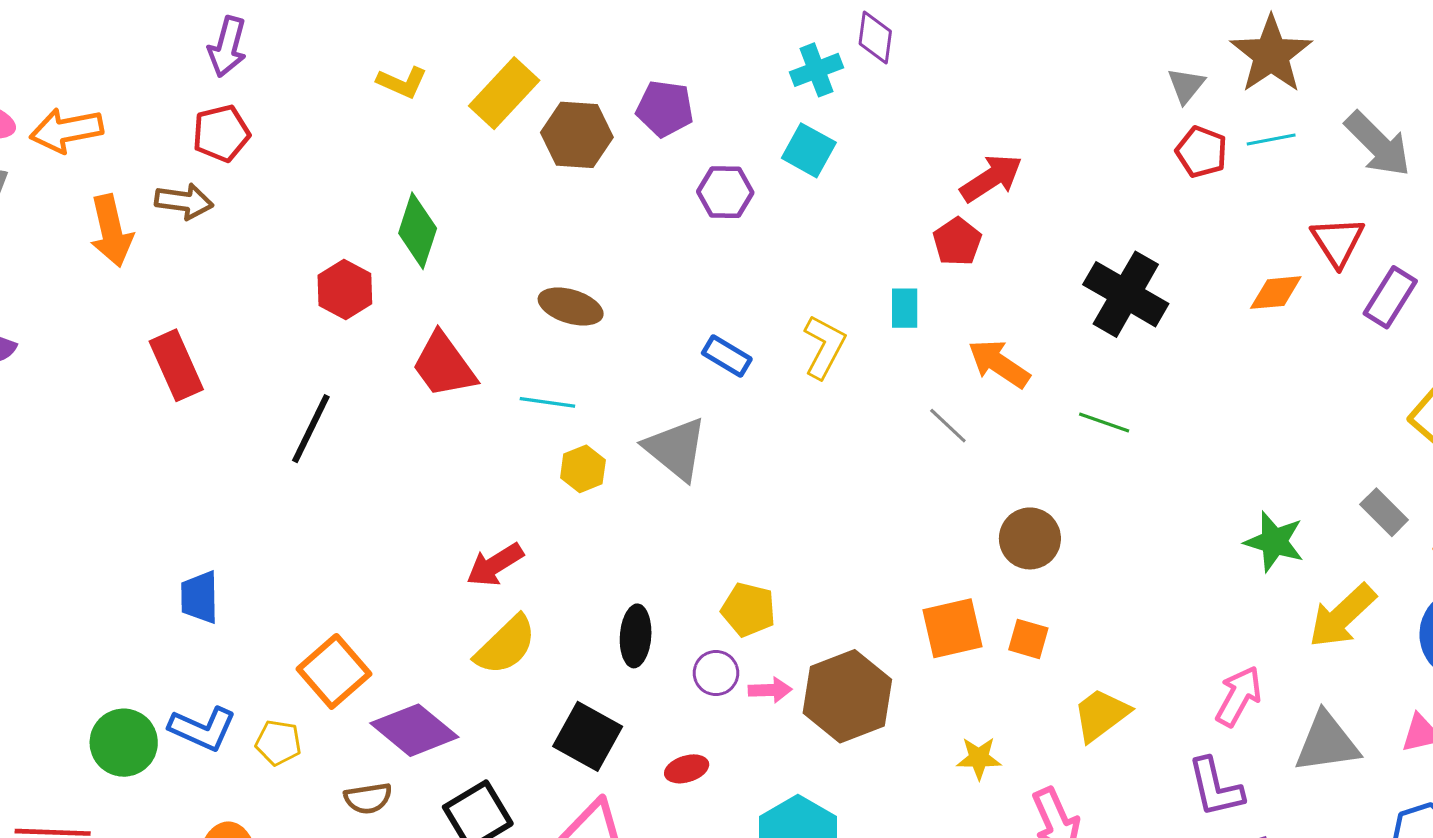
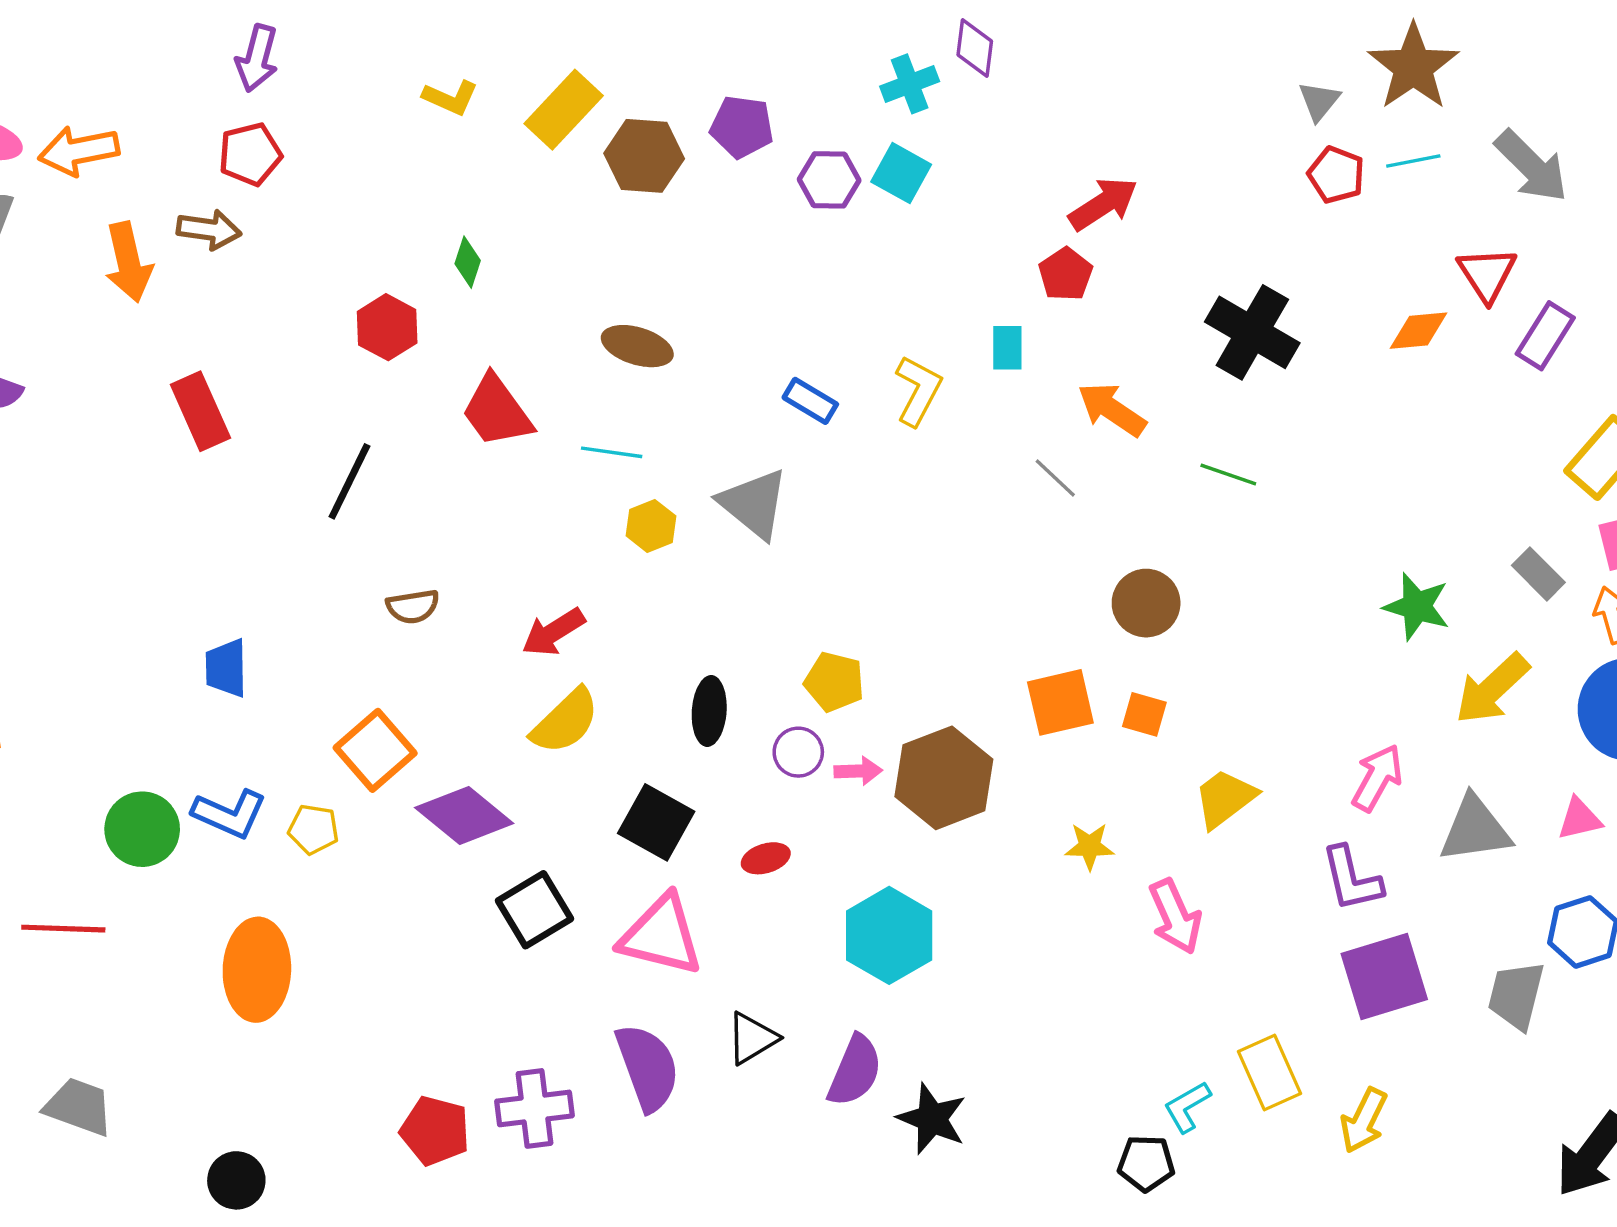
purple hexagon: (725, 192) -> (829, 180), moved
green diamond: (418, 231) -> (468, 262), size x0.6
brown semicircle: (368, 798) -> (413, 606), moved

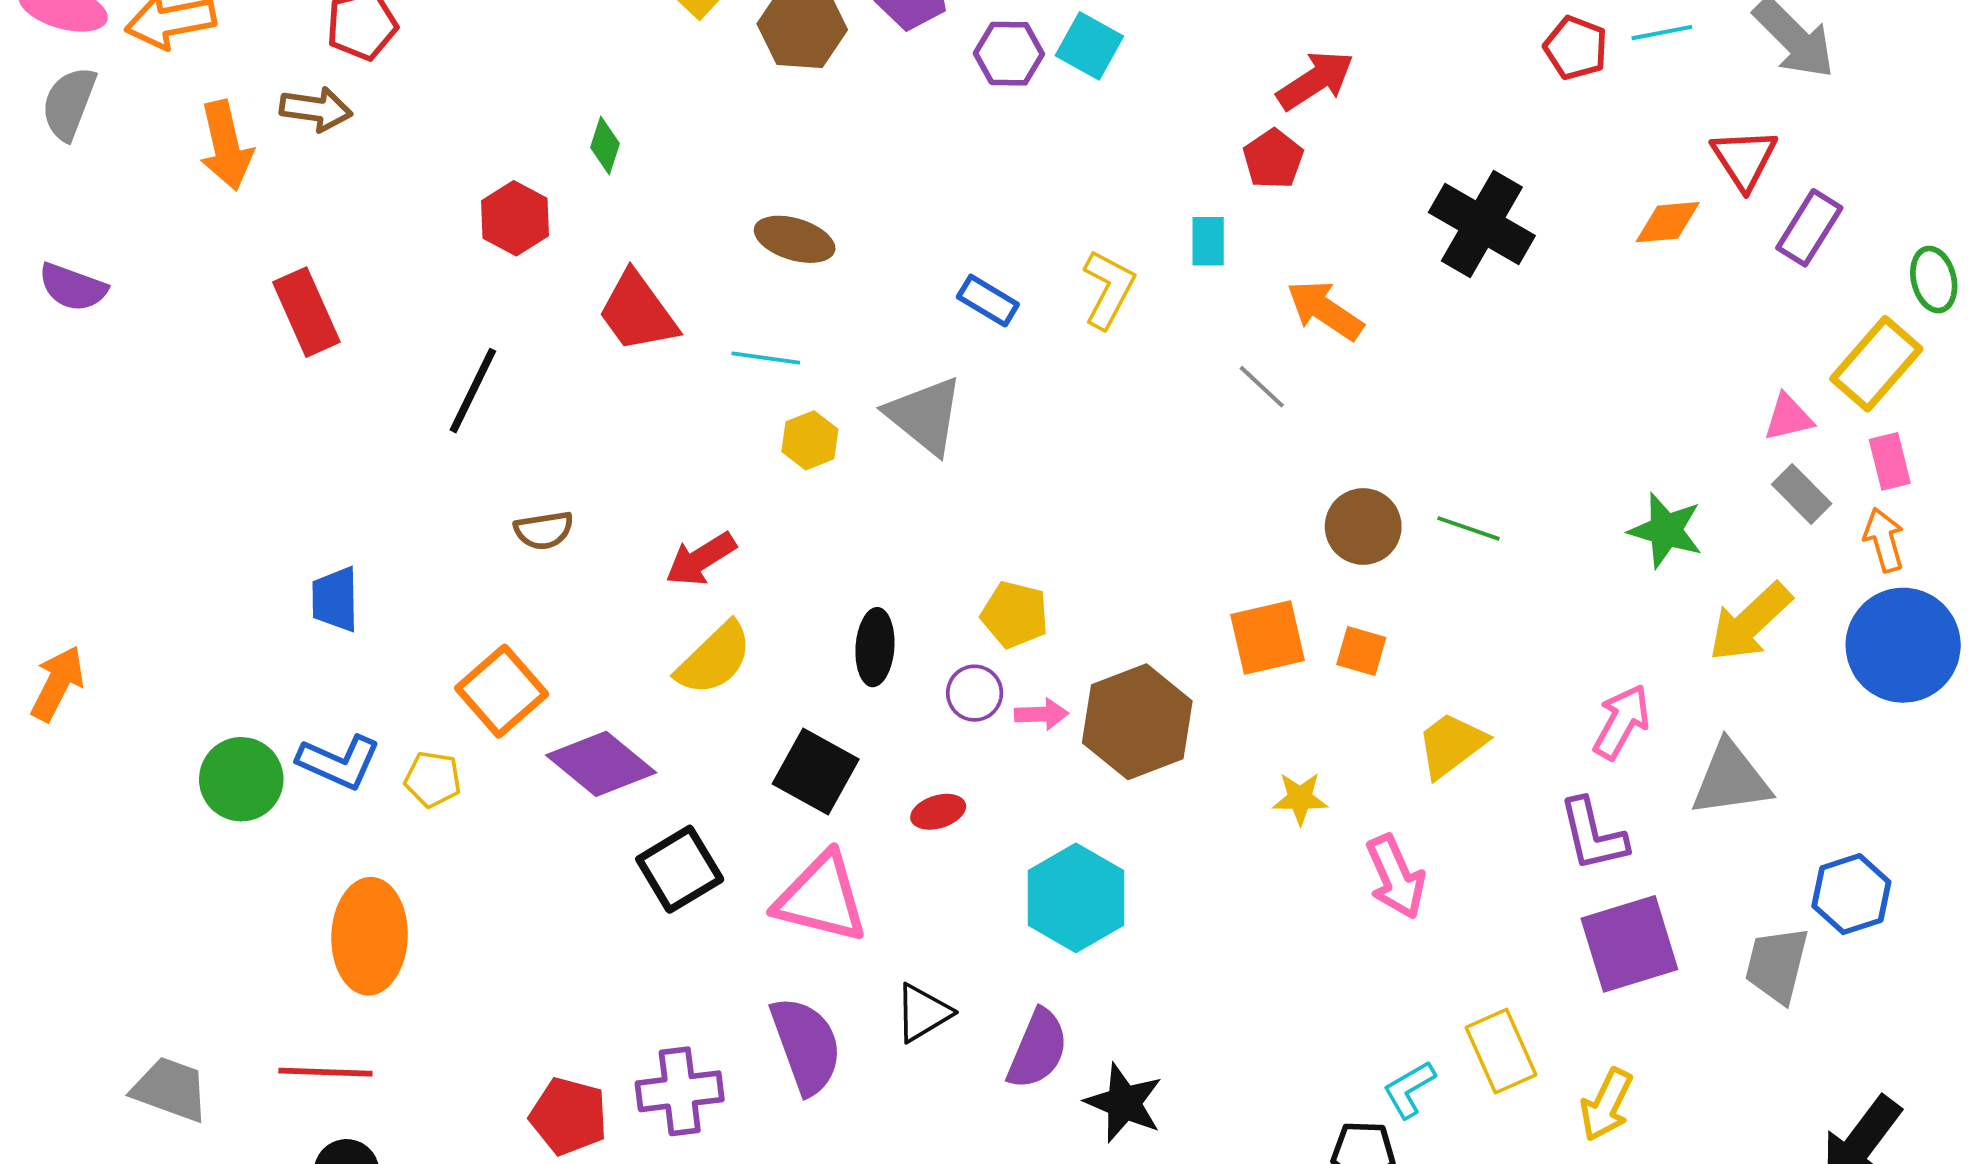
green line: (1228, 475) -> (1468, 528), moved
pink triangle: (1580, 819) -> (1788, 417), moved
red line: (63, 929) -> (325, 1072), moved

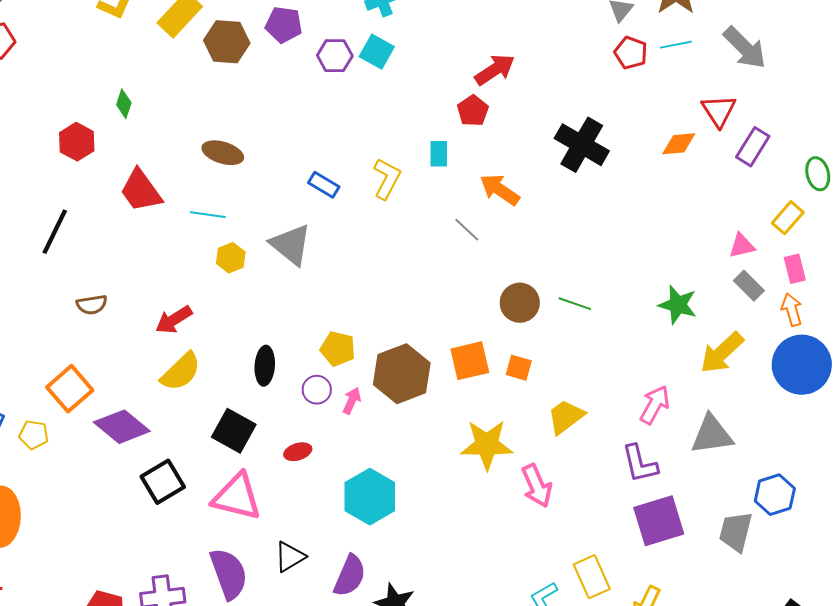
yellow rectangle: (1876, 364) -> (788, 218), size x0.7
pink arrow: (1042, 714) -> (352, 401), turned -64
brown hexagon: (1137, 722) -> (402, 374), moved
yellow star: (1300, 798) -> (487, 445), size x1.8

